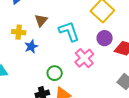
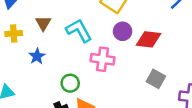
yellow cross: (19, 32) -> (14, 34), moved
pink cross: (84, 58) -> (103, 59), turned -30

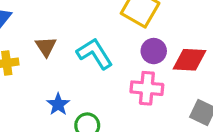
blue star: (37, 56) -> (58, 104), moved
pink cross: (103, 59) -> (147, 88), moved

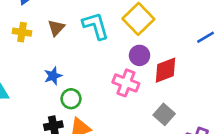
cyan L-shape: (95, 54) -> (96, 26), moved
red diamond: (189, 60) -> (165, 70), turned -40

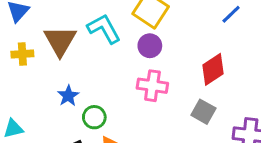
brown triangle: (56, 28) -> (60, 41), size x1.6
purple circle: (139, 55) -> (150, 46), moved
red diamond: (165, 70) -> (213, 69), moved

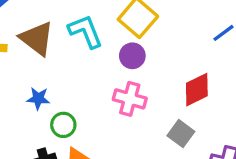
brown triangle: (60, 41) -> (37, 38), turned -30
blue star: (68, 96) -> (38, 98), turned 30

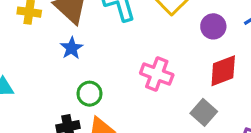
purple circle: (132, 56) -> (213, 26), moved
blue star: (38, 98) -> (72, 48), moved, turned 30

